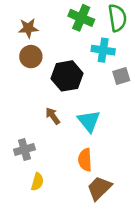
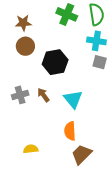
cyan cross: (103, 50) -> (96, 41), moved
gray square: (121, 76) -> (100, 62), turned 32
gray cross: (24, 149) -> (20, 95), moved
yellow semicircle: (37, 182) -> (31, 149), turned -112

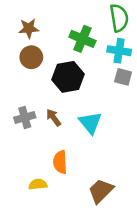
green cross: (67, 14) -> (82, 39), moved
orange semicircle: (70, 131) -> (60, 162), moved

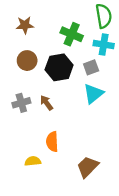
brown circle: (31, 57) -> (27, 61), moved
gray square: (123, 77) -> (91, 67), moved, turned -35
cyan triangle: (90, 123) -> (93, 94), moved, turned 30

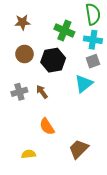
gray square: (91, 67) -> (93, 61), moved
orange semicircle: (52, 142) -> (47, 127), turned -30
yellow semicircle: (33, 161) -> (29, 154), moved

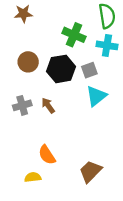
brown star: (22, 22) -> (23, 14), moved
gray square: (93, 61) -> (89, 70), moved
orange semicircle: (47, 127) -> (47, 155), moved

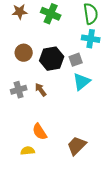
green cross: (74, 35) -> (51, 14), moved

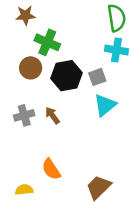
green cross: (51, 14) -> (47, 42), moved
yellow semicircle: (28, 151) -> (24, 190), moved

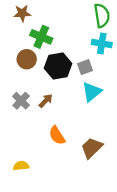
gray cross: (24, 115) -> (21, 101), turned -30
brown arrow: (52, 115) -> (46, 101), turned 80
orange semicircle: (51, 169) -> (57, 135), moved
brown trapezoid: (99, 187) -> (92, 148), moved

